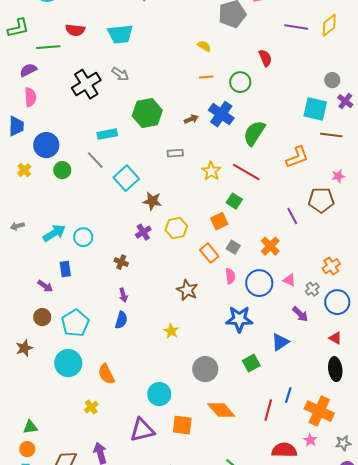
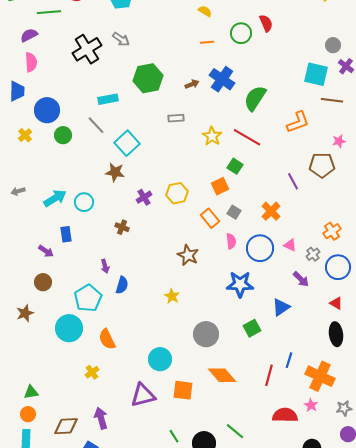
green circle: (240, 82) -> (241, 33), moved
brown star: (152, 201) -> (115, 172), moved
purple arrow: (123, 295) -> (105, 266), moved
cyan pentagon: (75, 323) -> (88, 298), moved

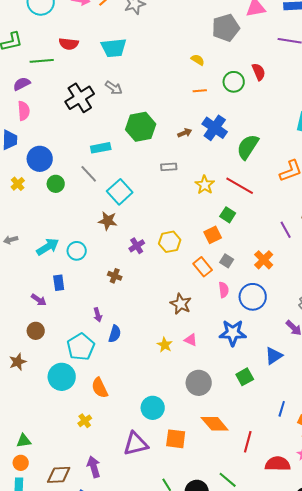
pink triangle: (290, 245) -> (191, 340), moved
red line: (269, 375) -> (248, 442), moved

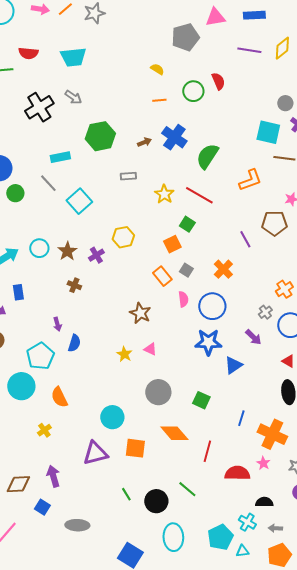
brown star: (108, 221) -> (67, 251), moved, turned 30
yellow hexagon: (170, 242) -> (123, 237), moved
cyan circle: (77, 251) -> (39, 248), moved
blue star: (233, 333) -> (208, 342), moved
green square: (245, 377) -> (201, 400), moved, turned -36

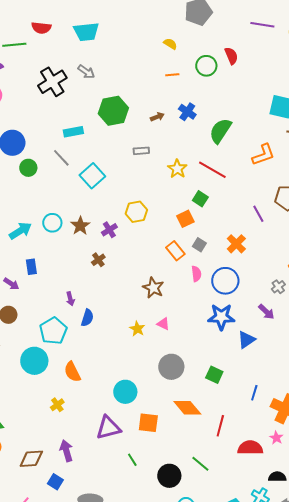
blue cross: (174, 137) -> (187, 112), size x0.7
brown cross: (74, 285) -> (98, 260), moved, turned 32
green line: (126, 494) -> (132, 460), moved

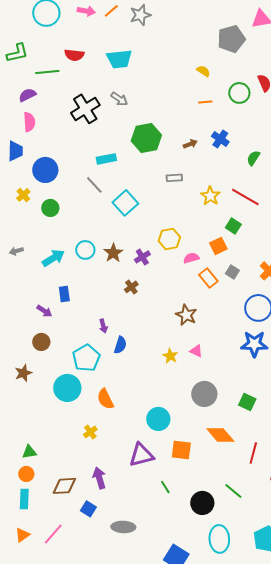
green semicircle: (220, 131) -> (253, 158), size x0.6
green circle: (28, 168) -> (50, 208), moved
pink semicircle: (196, 274) -> (191, 258), moved, turned -98

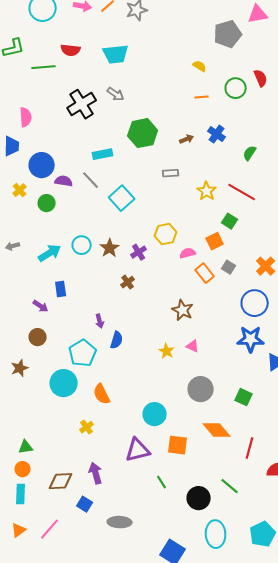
purple semicircle: (27, 95) -> (64, 181), moved, turned 36

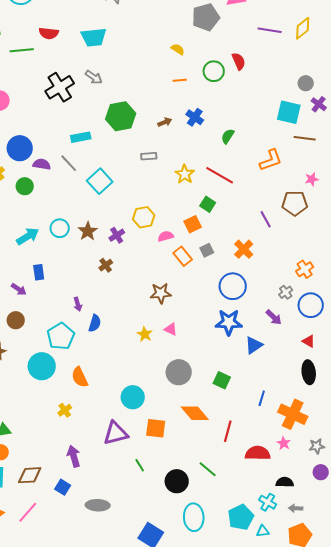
gray square: (229, 267) -> (207, 250), turned 32
brown star: (183, 310) -> (161, 293), turned -30
brown diamond: (61, 481) -> (30, 475), moved

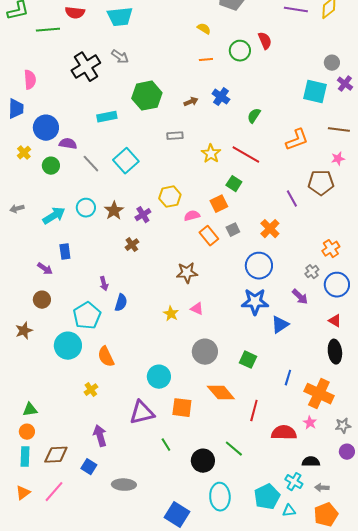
brown line: (305, 138) -> (339, 130), moved
gray line: (69, 163) -> (91, 164), moved

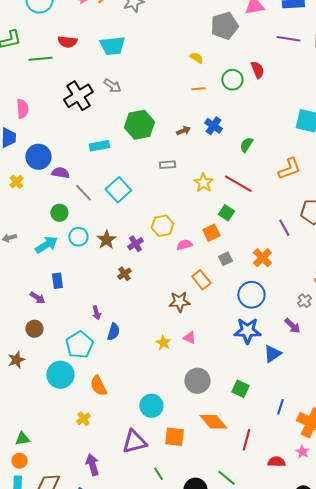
green circle: (51, 166) -> (59, 213), moved
orange rectangle: (209, 236) -> (201, 280), moved
red semicircle: (284, 433) -> (276, 462), size x0.7

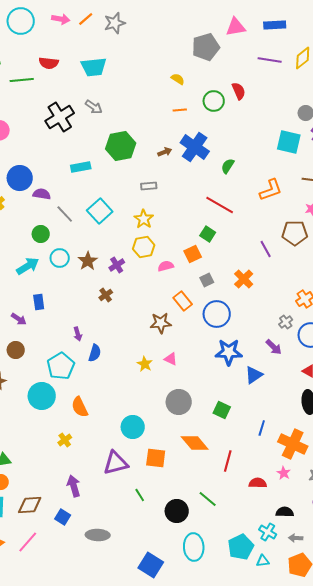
blue cross: (213, 126) -> (195, 147), size x1.6
yellow star: (203, 183) -> (144, 219), moved
blue circle: (251, 295) -> (217, 314), moved

